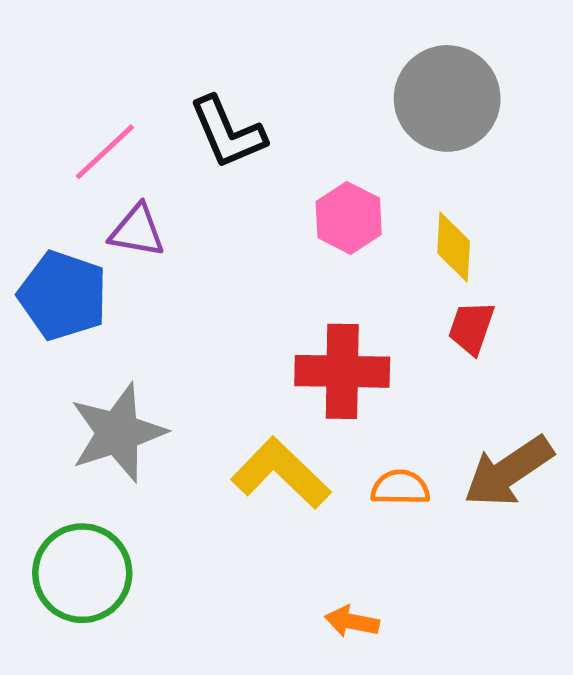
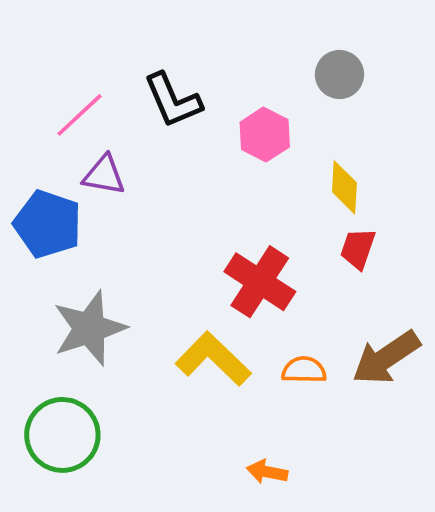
gray circle: (447, 98) -> (339, 74), size x0.6
pink hexagon: (349, 218) -> (265, 135), moved
red cross: (342, 371) -> (260, 282), turned 32

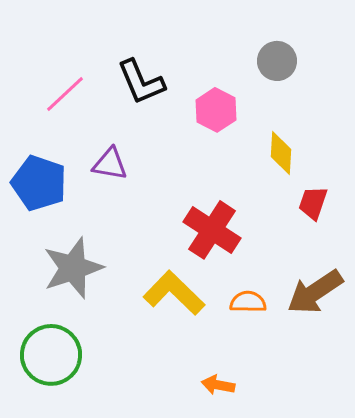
purple triangle: (104, 175) -> (110, 164), moved
red trapezoid: (358, 249) -> (313, 203), moved

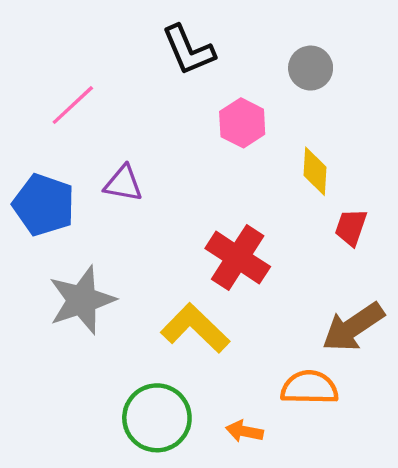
black L-shape: (141, 82) -> (188, 50), moved
orange semicircle: (248, 302) -> (309, 388), moved, size x1.4
green circle: (51, 355) -> (157, 418), moved

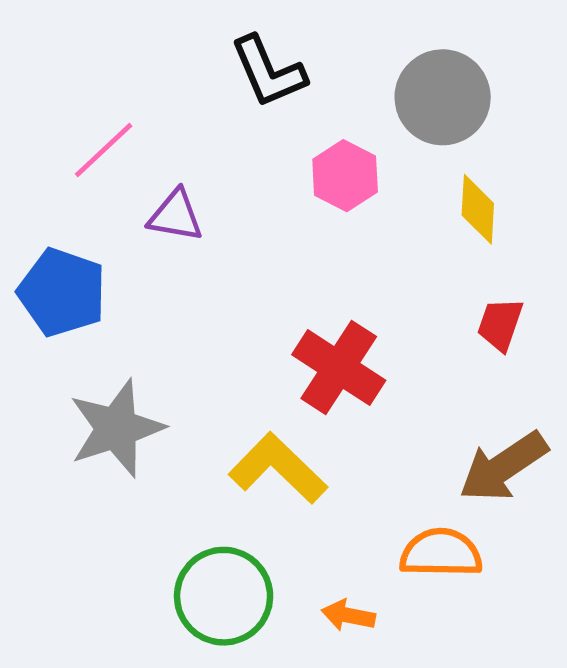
gray circle: (311, 68) -> (443, 97), size x1.5
yellow diamond: (315, 171) -> (478, 209), moved
purple triangle: (123, 184) -> (176, 216), moved

